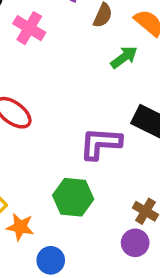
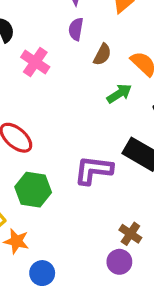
green hexagon: (73, 197) -> (33, 190), moved

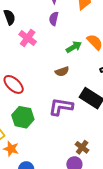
brown semicircle: (102, 55) -> (62, 71), moved, turned 40
green arrow: (119, 94) -> (74, 47), moved

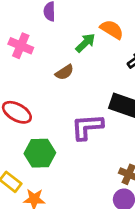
brown semicircle: (62, 71) -> (64, 72), moved

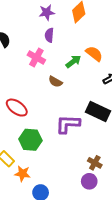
pink cross: (21, 46) -> (36, 58), moved
brown semicircle: (64, 72) -> (55, 82), turned 56

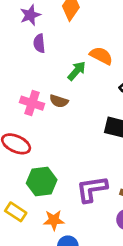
pink cross: (36, 58) -> (32, 103), moved
purple L-shape: (68, 124) -> (92, 189), moved
orange star: (22, 174) -> (54, 220), moved

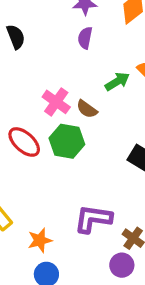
green hexagon: (42, 182) -> (67, 141), moved
orange star: (54, 220) -> (40, 240), turned -30

